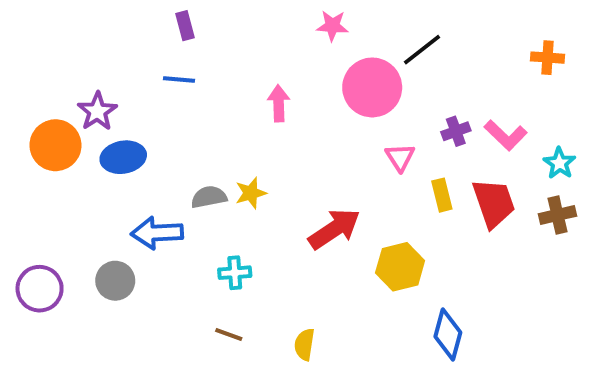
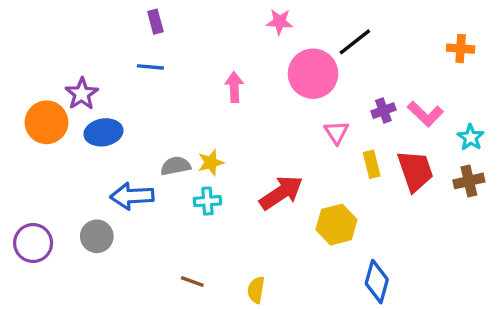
cyan cross: (235, 273) -> (207, 201), moved

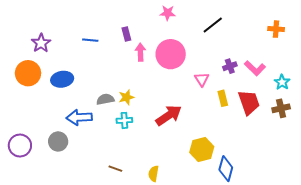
purple rectangle: (155, 22) -> (126, 34), moved
pink circle: (313, 74) -> (171, 54), moved
purple star: (82, 94) -> (41, 43), moved
yellow hexagon: (336, 225) -> (202, 150), moved

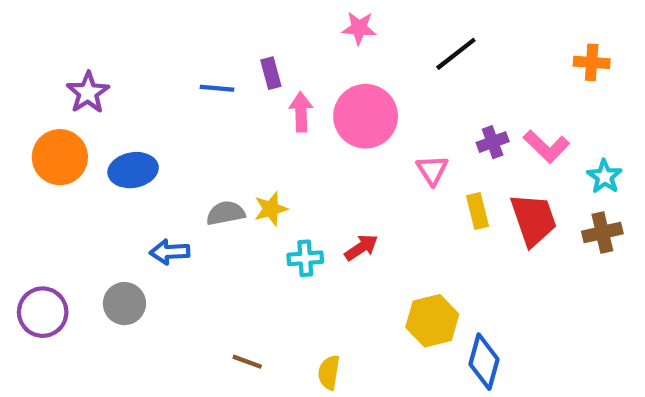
blue line: (90, 40) -> (217, 88), moved
red arrow: (169, 115) -> (361, 248), size x0.6
blue arrow: (79, 117) -> (170, 252), size x0.7
cyan cross: (124, 120) -> (305, 258), moved

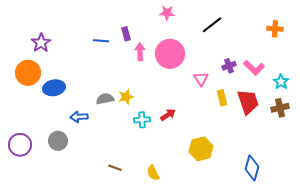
blue ellipse: (133, 170) -> (54, 88), moved
blue diamond: (484, 362) -> (252, 168), moved
yellow semicircle: (329, 372) -> (153, 173), turned -35

